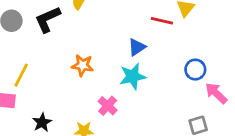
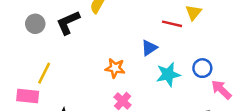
orange star: (82, 65) -> (115, 68), moved
cyan star: (133, 76) -> (168, 74), moved

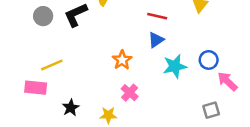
red line: (172, 24) -> (157, 16), moved
orange star: (115, 68) -> (122, 60), turned 30
yellow line: (44, 73) -> (52, 65), turned 40

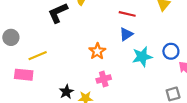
gray circle: (43, 16) -> (11, 37), moved
pink cross: (130, 93) -> (104, 79), turned 32
black star: (71, 108) -> (66, 92), moved

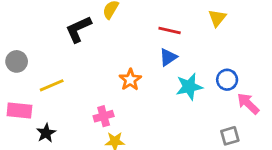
pink rectangle: (24, 75) -> (19, 111), moved
pink cross: (104, 79) -> (104, 116), moved
black star: (66, 92) -> (46, 133), moved

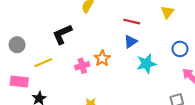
black L-shape: (78, 29) -> (62, 34), moved
blue circle: (227, 80) -> (180, 49), moved
pink cross: (104, 116) -> (82, 66), moved

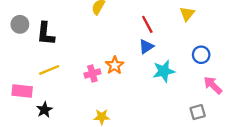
red line: (132, 22) -> (147, 24), turned 49
black L-shape: (62, 34) -> (46, 34), moved, turned -60
gray circle: (17, 45) -> (20, 24), moved

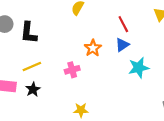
orange star: (115, 65) -> (93, 48), moved
black star: (44, 110) -> (33, 89), moved

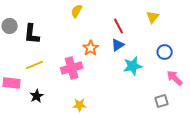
pink cross: (72, 70) -> (72, 68), size x1.5
black star: (33, 89) -> (37, 96), moved

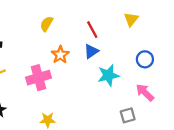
yellow semicircle: (77, 11) -> (47, 24), moved
pink arrow: (175, 78) -> (145, 92), moved
gray square: (162, 101) -> (128, 115), moved

